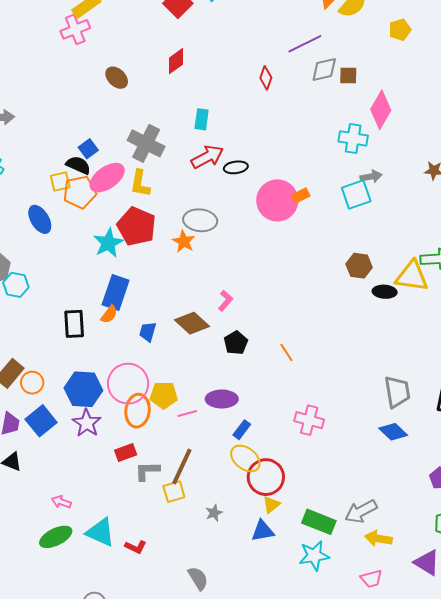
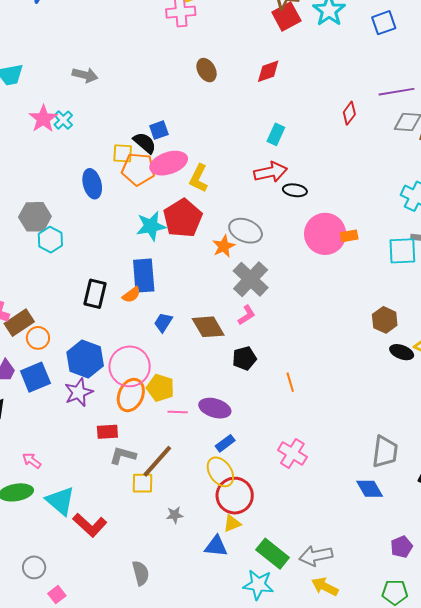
gray cross: (146, 143) -> (251, 279), moved
blue rectangle: (116, 292) -> (144, 276), turned -40
red L-shape: (136, 547) -> (90, 525), size x1.6

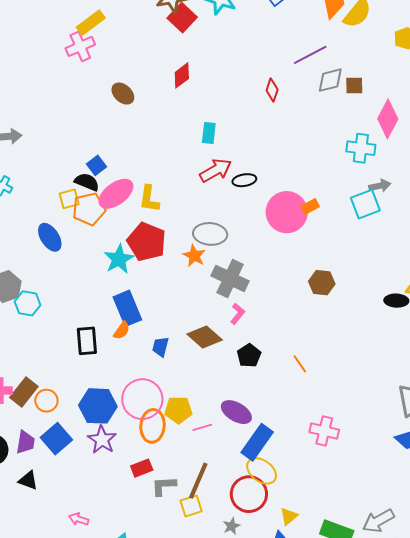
brown hexagon: (385, 320) -> (322, 283), moved
purple ellipse: (215, 408) -> (236, 412), turned 32
blue rectangle: (225, 443) -> (257, 442), size x1.8
red circle: (235, 496) -> (249, 494), moved

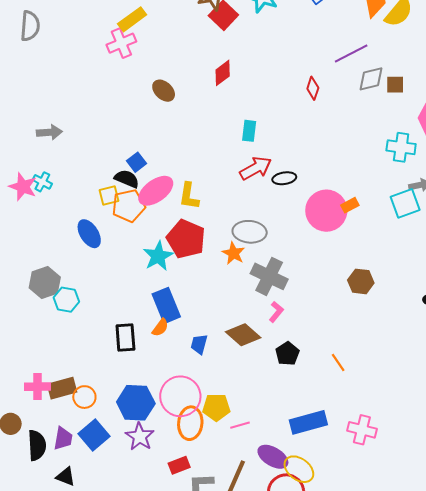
brown rectangle: (24, 392) -> (62, 388), turned 36
purple ellipse: (236, 412) -> (273, 457), moved
blue rectangle: (257, 442) -> (308, 422), moved, turned 39

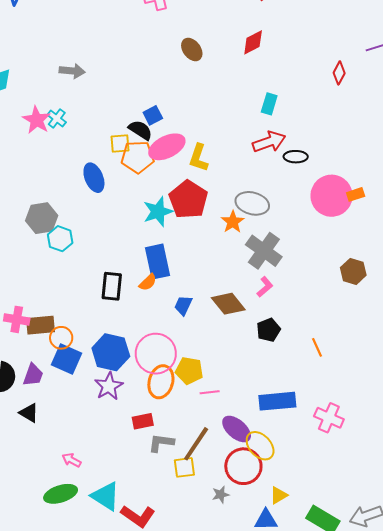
blue square: (94, 435) -> (67, 359), moved, turned -36

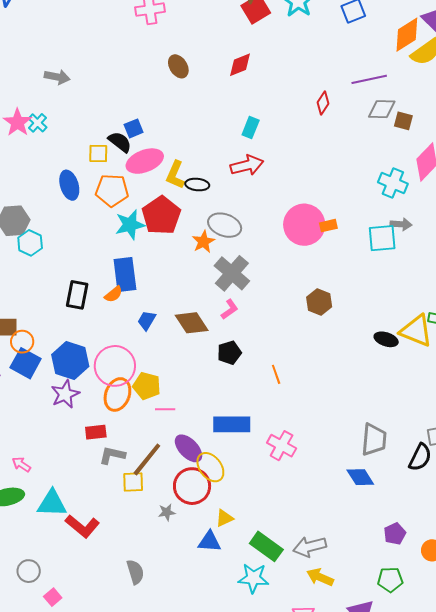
orange pentagon: (138, 157) -> (112, 190), moved
black ellipse: (296, 157) -> (197, 185), moved
cyan triangle: (105, 496) -> (52, 503), turned -36

